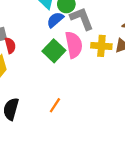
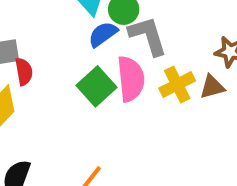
yellow cross: (101, 46) -> (177, 85), turned -36

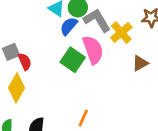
yellow cross: (177, 85) -> (121, 33), moved
brown triangle: (212, 87) -> (140, 63), moved

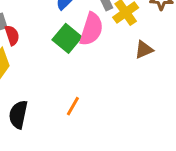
pink semicircle: (93, 50) -> (91, 29), turned 32

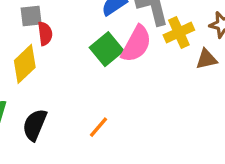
brown triangle: (144, 50) -> (206, 59), moved

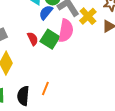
red semicircle: (45, 34) -> (33, 39), moved
orange line: (99, 127) -> (45, 88), moved

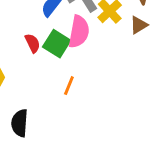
orange line: (45, 88) -> (69, 86), moved

